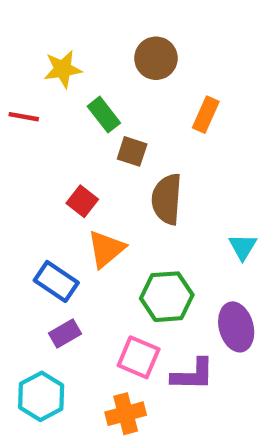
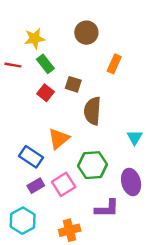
green rectangle: (104, 115) -> (45, 64), moved
red square: (82, 201) -> (45, 93), moved
pink square: (139, 357) -> (64, 184), moved, turned 35

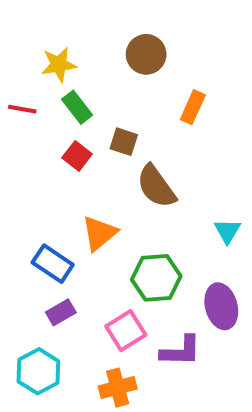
brown semicircle: (92, 111) -> (156, 186), turned -40
pink square: (64, 184) -> (126, 331), moved

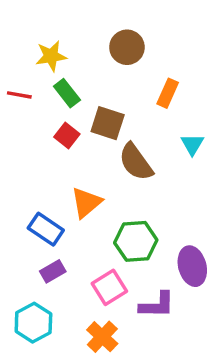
brown square: (124, 142) -> (108, 123), size x1.4
cyan triangle: (227, 231) -> (192, 144), moved
orange cross: (118, 388) -> (102, 337), turned -32

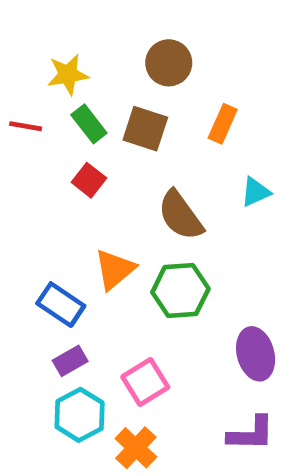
brown square: (108, 123) -> (145, 129), moved
cyan triangle: (192, 144) -> (256, 192), turned 35
green hexagon: (136, 241) -> (180, 290), moved
purple L-shape: (157, 305) -> (251, 434), moved
cyan hexagon: (33, 323) -> (80, 415), moved

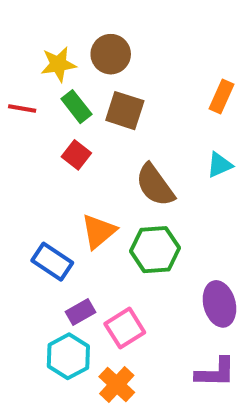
brown circle: (169, 63) -> (111, 54), moved
orange rectangle: (223, 124) -> (221, 96), moved
purple rectangle: (70, 361) -> (80, 312), moved

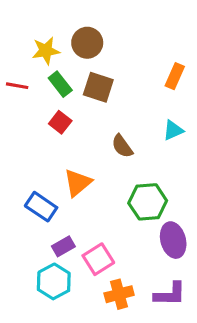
brown semicircle: (155, 185) -> (122, 146), size x0.7
green hexagon: (155, 250) -> (148, 202), moved
orange cross: (117, 385) -> (119, 294), moved, turned 32

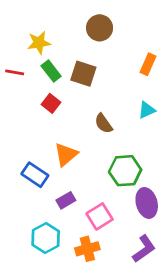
brown circle: (87, 43) -> (100, 28), moved
purple rectangle: (63, 246) -> (66, 200), moved
pink square: (98, 259) -> (100, 216), moved
orange cross: (119, 294) -> (87, 249), moved
purple L-shape: (170, 294) -> (144, 249), turned -36

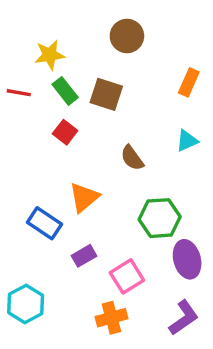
cyan hexagon: (46, 238) -> (26, 304), moved

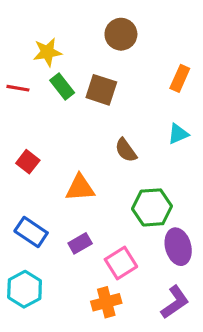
red square: (65, 132) -> (28, 162), moved
orange triangle: (84, 197) -> (80, 188), turned 36
blue rectangle: (44, 223) -> (31, 232), moved

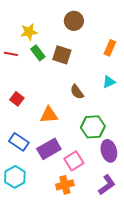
purple rectangle: (80, 243) -> (49, 149), size x1.6

